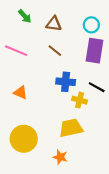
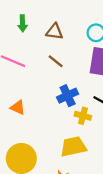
green arrow: (25, 16) -> (22, 23), turned 40
blue cross: (66, 82) -> (68, 96), turned -30

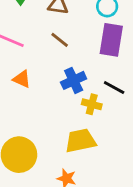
orange triangle: (18, 107) -> (22, 79), moved

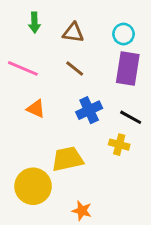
yellow cross: (92, 104) -> (119, 145), moved
yellow trapezoid: (81, 141) -> (68, 159), moved

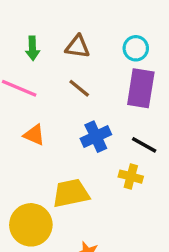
green arrow: (34, 23) -> (33, 48), moved

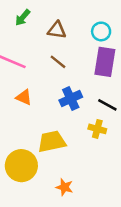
green arrow: (33, 48) -> (23, 18), moved, turned 42

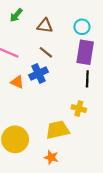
blue cross: (71, 99) -> (38, 74), moved
black line: (107, 105) -> (87, 79), moved, turned 63
yellow trapezoid: (52, 142) -> (58, 130), moved

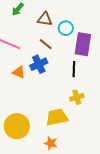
cyan circle: (82, 27) -> (66, 28), moved
black line: (87, 79) -> (74, 69), moved
yellow cross: (79, 109) -> (77, 97), turned -32

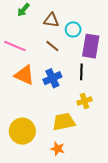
blue cross: (39, 64) -> (52, 78), moved
orange triangle: (19, 72) -> (24, 75), size x1.5

